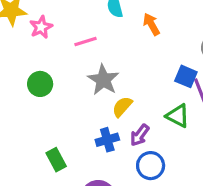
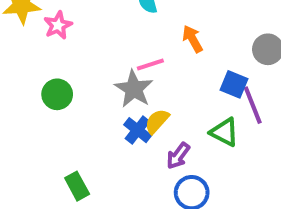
orange arrow: (151, 24) -> (193, 39), moved
pink line: (85, 42) -> (150, 64), moved
blue cross: (107, 140) -> (138, 130), moved, turned -35

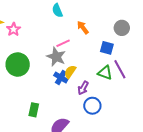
green circle: (57, 94) -> (18, 65), size x1.5
purple line: (253, 105) -> (120, 69), moved
green rectangle: (77, 186) -> (34, 110), turned 48

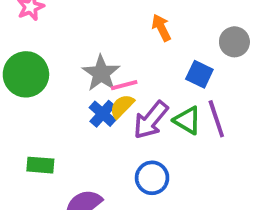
pink line: (63, 43) -> (124, 85), moved
purple arrow: (83, 88) -> (151, 120), moved, size x1.5
green rectangle: (34, 110) -> (40, 165), turned 72

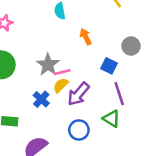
blue cross: (103, 114) -> (41, 99), moved
green triangle: (187, 120) -> (111, 119), moved

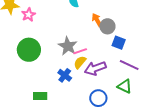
gray circle: (131, 46) -> (107, 26), moved
purple arrow: (78, 94) -> (95, 68), turned 35
purple line: (119, 94) -> (129, 65), turned -42

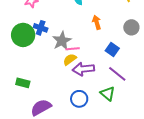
gray circle: (107, 26) -> (131, 27), moved
blue cross: (65, 75) -> (41, 28), moved, turned -32

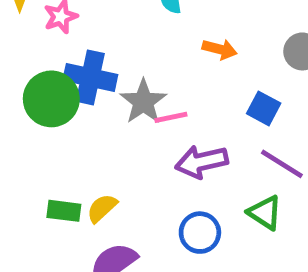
orange arrow: (97, 22) -> (220, 49), turned 128
blue cross: (41, 28) -> (90, 77), size x1.5
yellow semicircle: (70, 59) -> (102, 208), moved

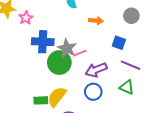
green circle: (51, 99) -> (59, 63), moved
yellow semicircle: (102, 208) -> (57, 97), size x1.5
blue circle: (200, 233) -> (93, 92), moved

